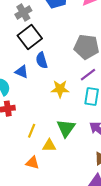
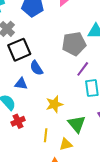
black square: (30, 37) -> (19, 50), turned 30
yellow star: (60, 89) -> (54, 104), moved

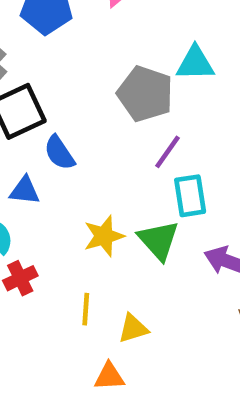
gray pentagon: (74, 44) -> (145, 94), turned 30
green triangle: (77, 124) -> (159, 240), moved

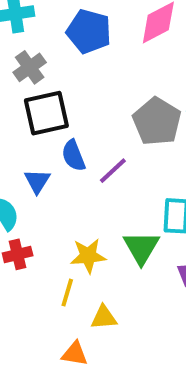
purple line: (167, 152) -> (113, 171), moved
blue triangle: (25, 191) -> (37, 181), turned 44
yellow star: (104, 236) -> (88, 256), moved

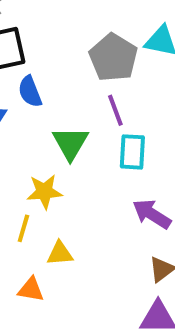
purple line: (113, 171) -> (115, 110), moved, turned -68
green triangle: (141, 248) -> (70, 143), moved

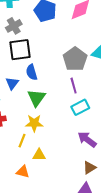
green triangle: (70, 143) -> (36, 98), moved
cyan rectangle: (132, 152) -> (80, 107), turned 54

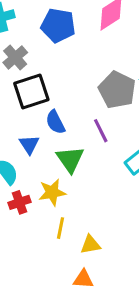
purple line: (74, 86) -> (101, 131), moved
yellow star: (34, 123) -> (52, 192), moved
orange triangle: (23, 172) -> (83, 279), moved

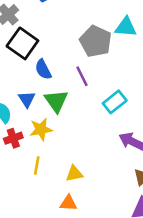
black square: (31, 91) -> (22, 43), turned -36
blue triangle: (29, 145) -> (27, 99), moved
yellow line: (61, 228) -> (37, 165), moved

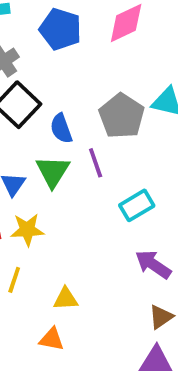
blue semicircle: (43, 69) -> (61, 128), moved
green triangle: (56, 101) -> (53, 171), moved

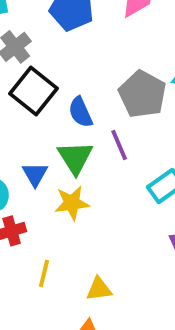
yellow star: (27, 230) -> (72, 203), moved

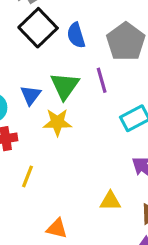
blue semicircle: (80, 112) -> (76, 35), moved
yellow triangle: (99, 289) -> (110, 201), moved

